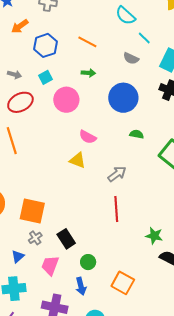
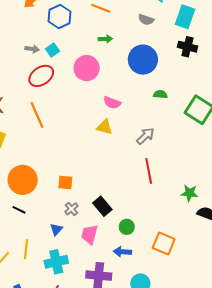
cyan square: (46, 77) -> (52, 50), moved
orange square: (32, 211) -> (65, 183), size x0.6
blue arrow: (81, 286) -> (122, 252), turned 114

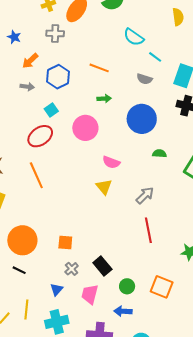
gray arrow: (32, 49) -> (27, 87), moved
yellow triangle: (105, 127) -> (104, 187), turned 36
orange square: (164, 244) -> (162, 287), moved

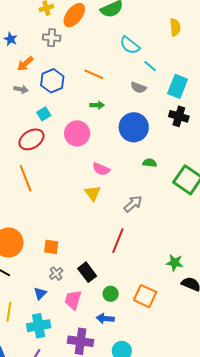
red line: (148, 230) -> (118, 241), moved, turned 30

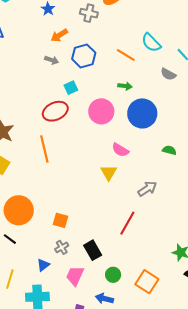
cyan semicircle: (130, 45) -> (151, 43), moved
blue circle: (134, 127) -> (142, 113), moved

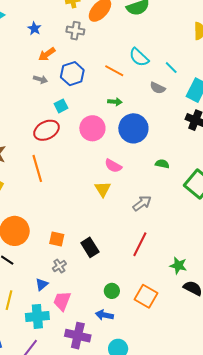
red line: (127, 223) -> (140, 244), moved
black rectangle: (93, 250) -> (90, 247), moved
pink trapezoid: (75, 276) -> (62, 301), moved

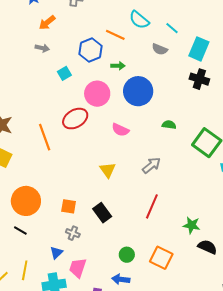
blue hexagon: (72, 74) -> (91, 50), moved
red ellipse: (46, 130) -> (75, 119), moved
yellow triangle: (103, 189) -> (108, 170), moved
gray cross: (59, 266) -> (73, 233), turned -32

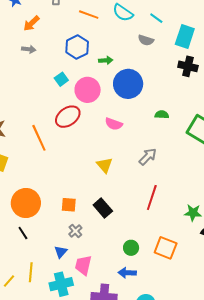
orange line: (115, 35) -> (89, 15), moved
cyan square: (64, 73) -> (61, 79), moved
black line: (20, 231) -> (23, 233), turned 32
gray cross: (73, 233) -> (75, 231), turned 32

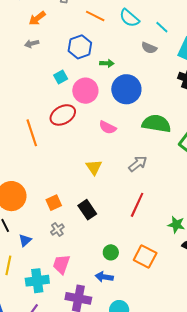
gray arrow: (29, 49) -> (32, 44), turned 152
green semicircle: (162, 115) -> (156, 124), size x2.0
orange square: (69, 205) -> (54, 203), turned -35
blue triangle: (61, 252) -> (25, 240), moved

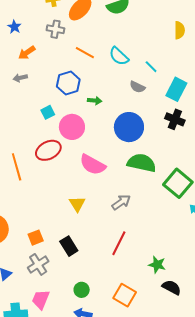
blue circle: (126, 89) -> (129, 127), moved
pink semicircle: (108, 127) -> (93, 165), size x1.5
gray cross: (57, 229) -> (38, 264), size x1.5
green circle: (111, 252) -> (82, 290), moved

